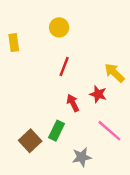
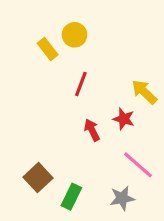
yellow rectangle: (14, 43) -> (48, 49), moved, turned -30
green rectangle: (57, 131) -> (71, 197), moved
gray star: (82, 157) -> (122, 198), moved

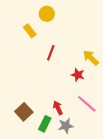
yellow circle: (75, 35) -> (47, 14), moved
red arrow: (92, 130) -> (58, 108), moved
gray star: (122, 198) -> (66, 126), moved

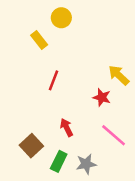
red line: (51, 53) -> (54, 80), moved
red arrow: (58, 108) -> (67, 127), moved

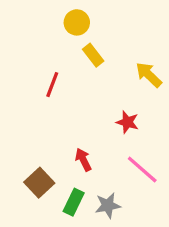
yellow rectangle: (39, 40) -> (93, 55), moved
yellow arrow: (119, 75) -> (149, 75), moved
red line: (54, 80) -> (52, 85), moved

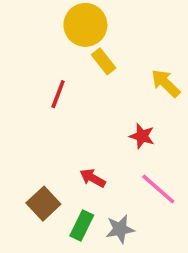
yellow circle: (77, 22) -> (85, 25), size x1.5
red arrow: (83, 160) -> (93, 178), turned -35

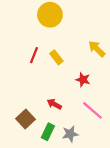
yellow rectangle: (104, 61) -> (56, 57), moved

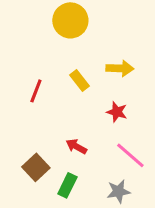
yellow arrow: (97, 49) -> (120, 68), moved, turned 138
red line: (34, 55) -> (36, 91), moved
gray star: (70, 134) -> (118, 191), moved

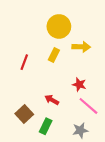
yellow circle: (70, 20) -> (59, 26), moved
yellow rectangle: (79, 80) -> (54, 55), turned 64
red star: (117, 112) -> (79, 85), moved

